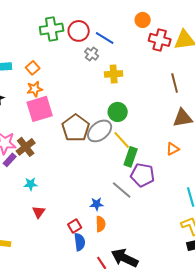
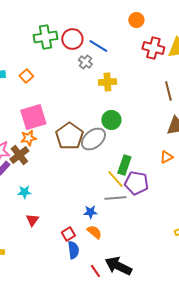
orange circle: (143, 20) -> (136, 20), moved
orange star: (35, 89) -> (28, 138), moved
yellow line: (122, 140) -> (115, 179), moved
gray line: (122, 190) -> (115, 198), turned -45
orange semicircle: (101, 224) -> (94, 232), turned -49

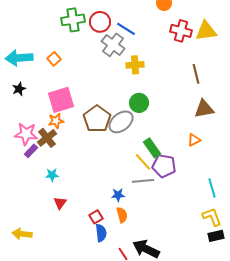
gray cross: (85, 62) -> (113, 45), size x1.6
green rectangle: (124, 165) -> (152, 148), turned -54
orange semicircle: (94, 232) -> (122, 215), turned 35

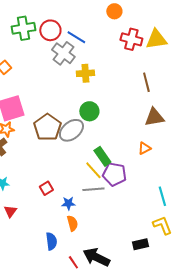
red square: (96, 217) -> (46, 188), moved
black rectangle: (216, 236) -> (140, 244), moved

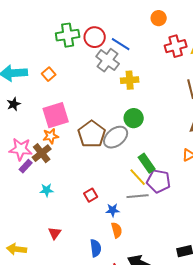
red cross: (131, 39) -> (176, 46), turned -30
red triangle: (10, 211) -> (55, 233), moved

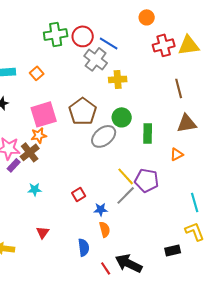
brown pentagon: (92, 134) -> (83, 111), moved
green rectangle: (147, 163) -> (148, 133), moved, turned 36
gray line: (138, 196) -> (126, 195), turned -40

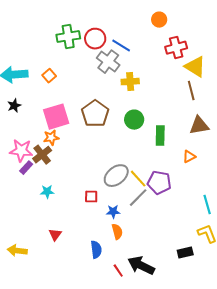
yellow triangle: (189, 45) -> (195, 67), moved, turned 40
gray ellipse: (104, 136) -> (116, 176), moved
red square: (79, 194) -> (91, 197), turned 32

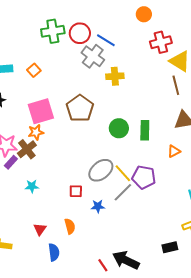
green circle: (134, 120) -> (119, 128), moved
orange semicircle: (117, 232) -> (70, 226), moved
blue semicircle: (96, 250) -> (54, 252), moved

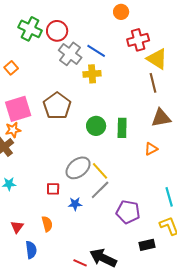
green cross: (53, 31) -> (30, 29), turned 35
blue line: (106, 40) -> (96, 51), moved
purple pentagon: (144, 177) -> (128, 212), moved
red line: (103, 265) -> (80, 263), turned -32

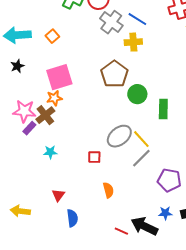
brown pentagon: (57, 106) -> (114, 74), moved
green rectangle: (122, 128) -> (163, 109), moved
blue star: (75, 204) -> (165, 213), moved
orange semicircle: (47, 224) -> (108, 190), moved

